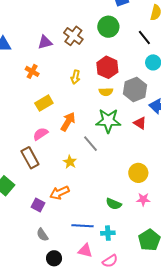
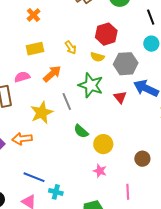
yellow arrow: (75, 77) -> (71, 47), moved, turned -64
yellow star: (70, 162) -> (42, 113), size x1.6
green semicircle: (114, 204) -> (81, 131), moved

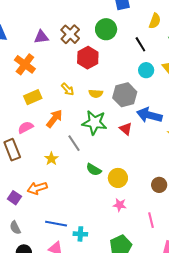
orange cross: (33, 15) -> (25, 64), size x1.5
red hexagon: (106, 34) -> (88, 58), moved
yellow star: (42, 113) -> (51, 159), size x0.6

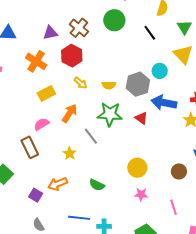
red hexagon: (88, 58) -> (72, 56), moved
cyan circle: (146, 70) -> (160, 71), moved
green semicircle: (94, 170) -> (97, 185), moved

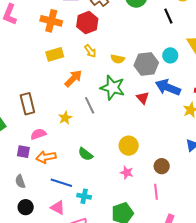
orange cross: (36, 61) -> (51, 21), turned -30
pink semicircle: (41, 124) -> (38, 134), moved
brown circle: (179, 171) -> (162, 166), moved
orange arrow: (58, 184) -> (46, 157), moved
purple square: (36, 195) -> (23, 152), turned -32

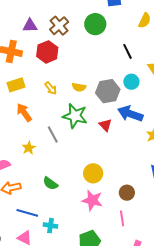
black line: (168, 16) -> (127, 51), moved
yellow arrow: (90, 51) -> (51, 88), moved
orange arrow: (73, 78) -> (24, 112), moved, turned -78
pink star: (127, 173) -> (92, 200), size x1.5

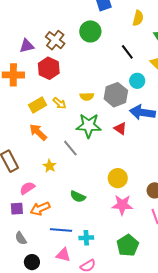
yellow rectangle: (16, 85) -> (38, 105), moved

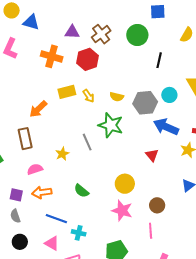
black line: (127, 52) -> (159, 60), moved, turned 35
red triangle: (120, 128) -> (152, 155), moved
orange arrow: (38, 132) -> (38, 109), moved, turned -102
purple square: (17, 209) -> (16, 195), moved

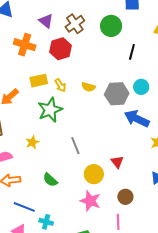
purple triangle: (72, 32) -> (46, 21), turned 35
green star: (111, 125) -> (50, 110), moved, turned 30
gray line: (87, 142) -> (75, 146), moved
red triangle: (152, 155) -> (117, 162), moved

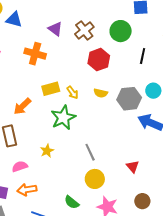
red hexagon: (60, 49) -> (99, 60), moved
yellow circle: (94, 174) -> (95, 179), moved
green semicircle: (50, 180) -> (72, 202), moved

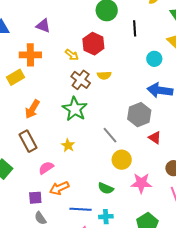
brown cross: (84, 31) -> (81, 80), moved
yellow rectangle: (51, 89) -> (16, 77), moved
yellow arrow: (72, 93) -> (72, 55), moved
gray hexagon: (129, 99) -> (139, 115), moved

